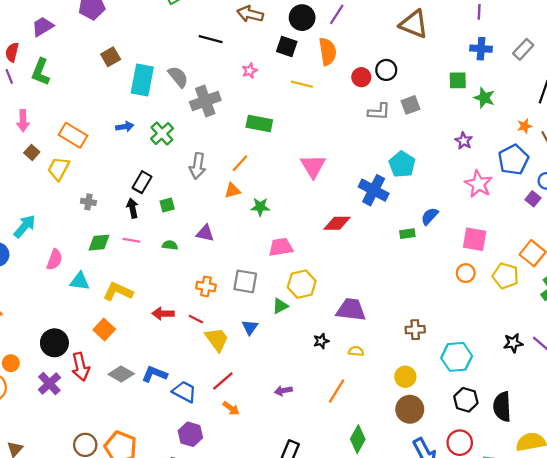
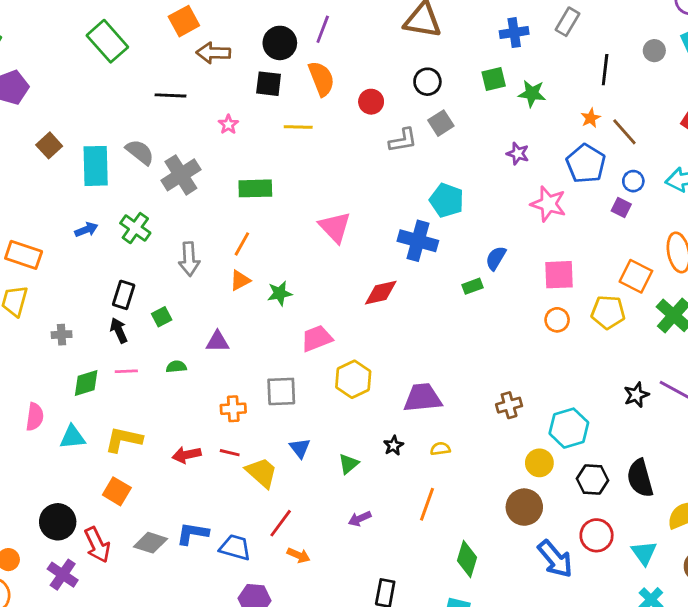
black circle: (386, 70) -> (427, 82), moved
green triangle: (280, 306) -> (349, 464), moved
yellow circle: (405, 377) -> (539, 463), moved

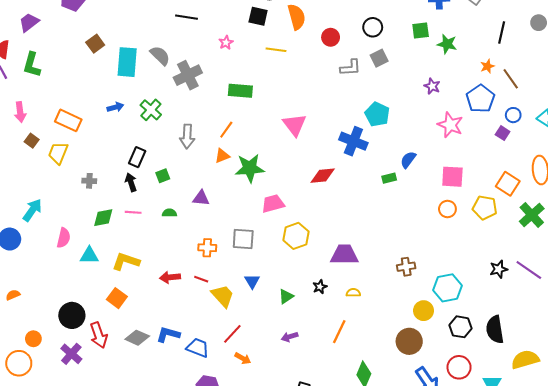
green star: (280, 293) -> (250, 168), size x1.6

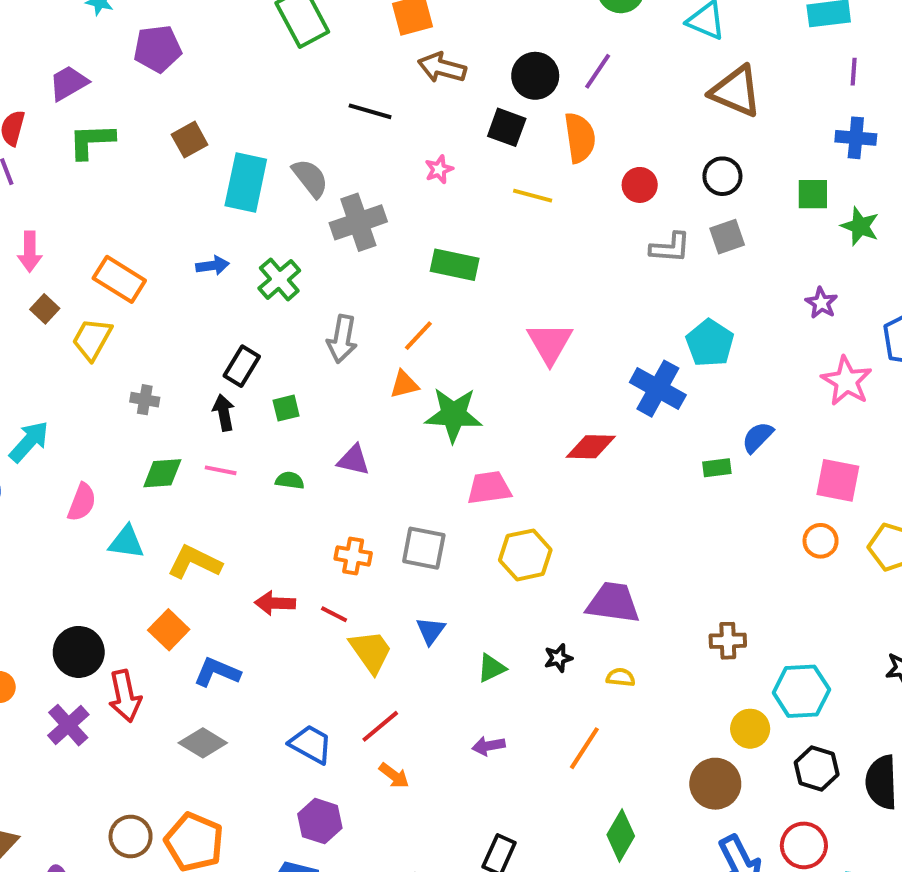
green L-shape: (32, 65) -> (91, 141), moved, turned 65
blue L-shape: (168, 334) -> (217, 672), moved
gray diamond: (137, 338) -> (203, 743), moved

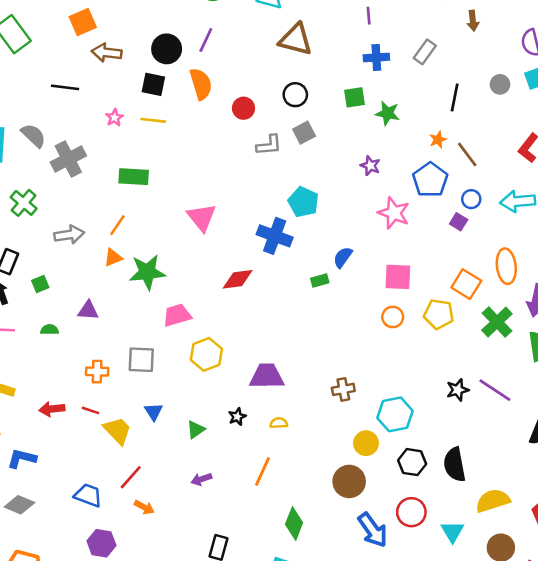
yellow line: (533, 196) -> (153, 120), moved
gray arrow: (342, 339) -> (69, 235), turned -100

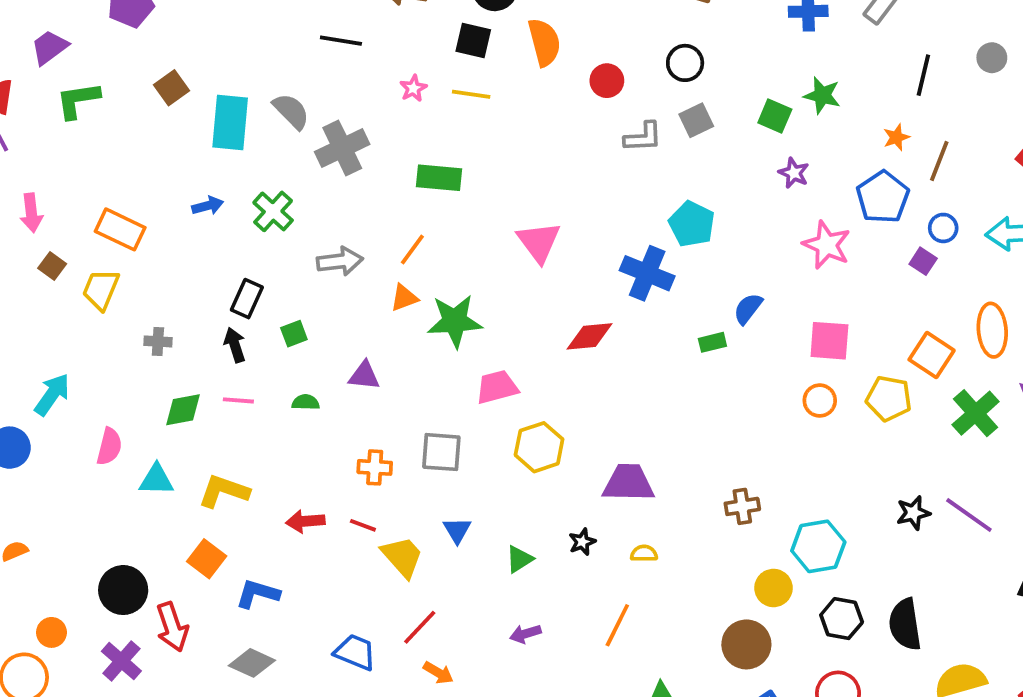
green square: (354, 97) -> (775, 116), moved, turned 30
brown line: (467, 154) -> (939, 161), turned 56

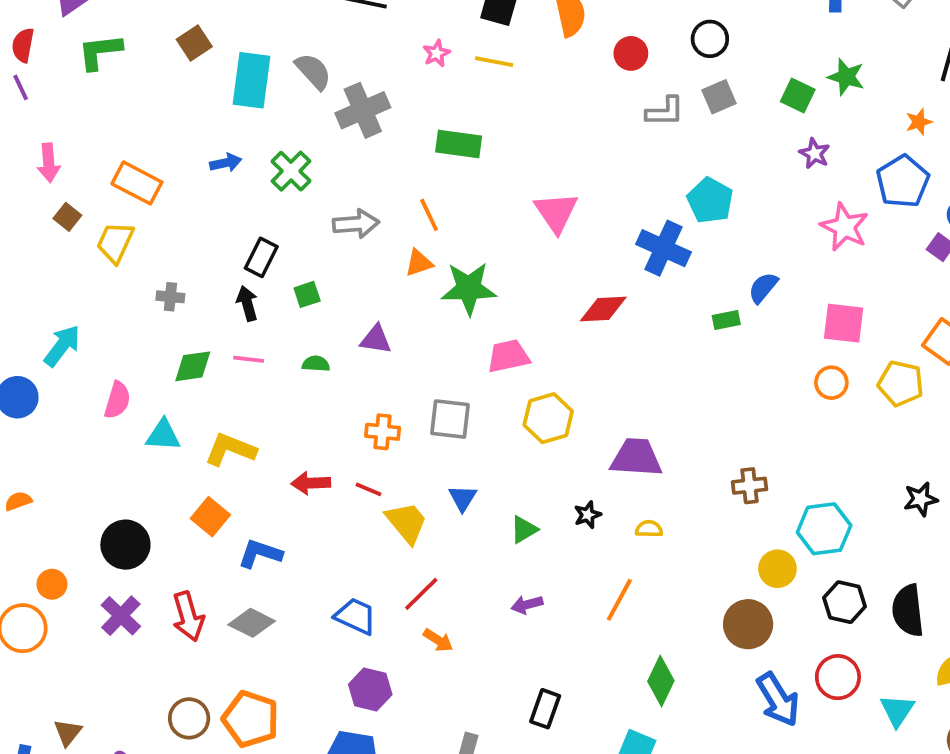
orange line: (412, 250) -> (429, 215), turned -64
red arrow: (172, 627) -> (188, 616), moved

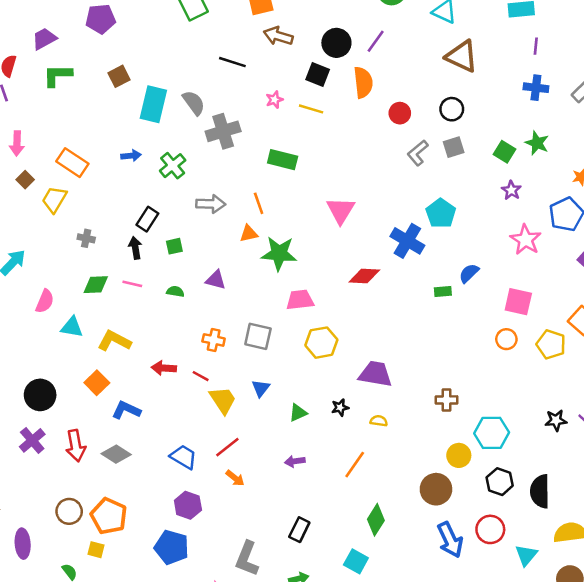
gray L-shape: (665, 112) -> (418, 153), turned 135

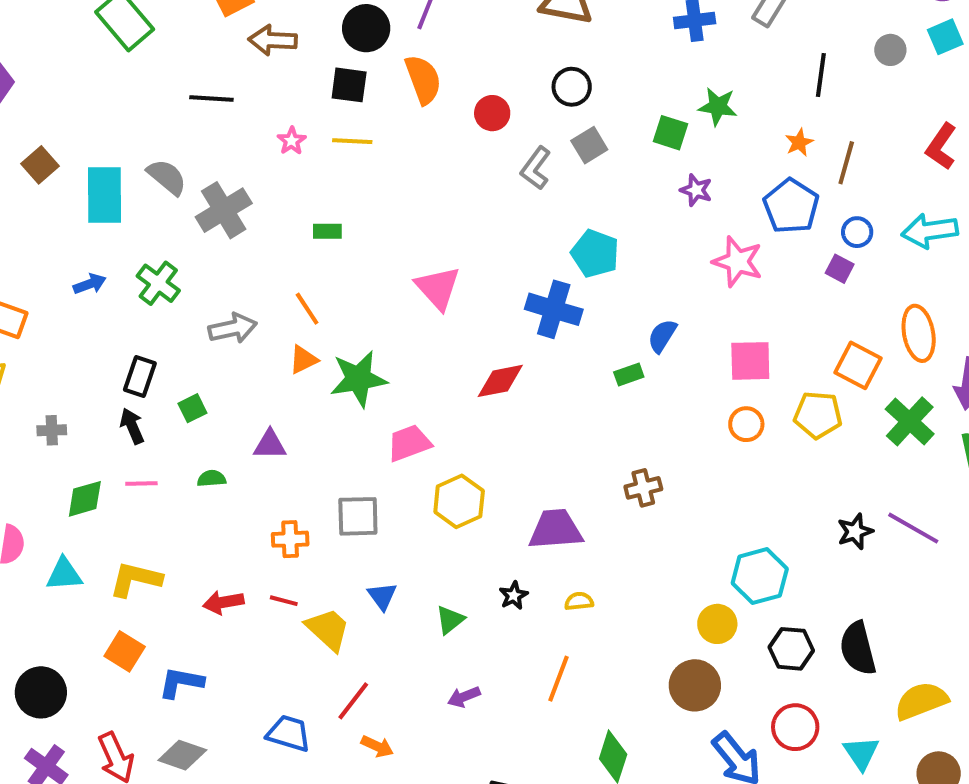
green rectangle: (283, 160) -> (327, 231), size x0.6
brown cross: (446, 400) -> (643, 488), moved

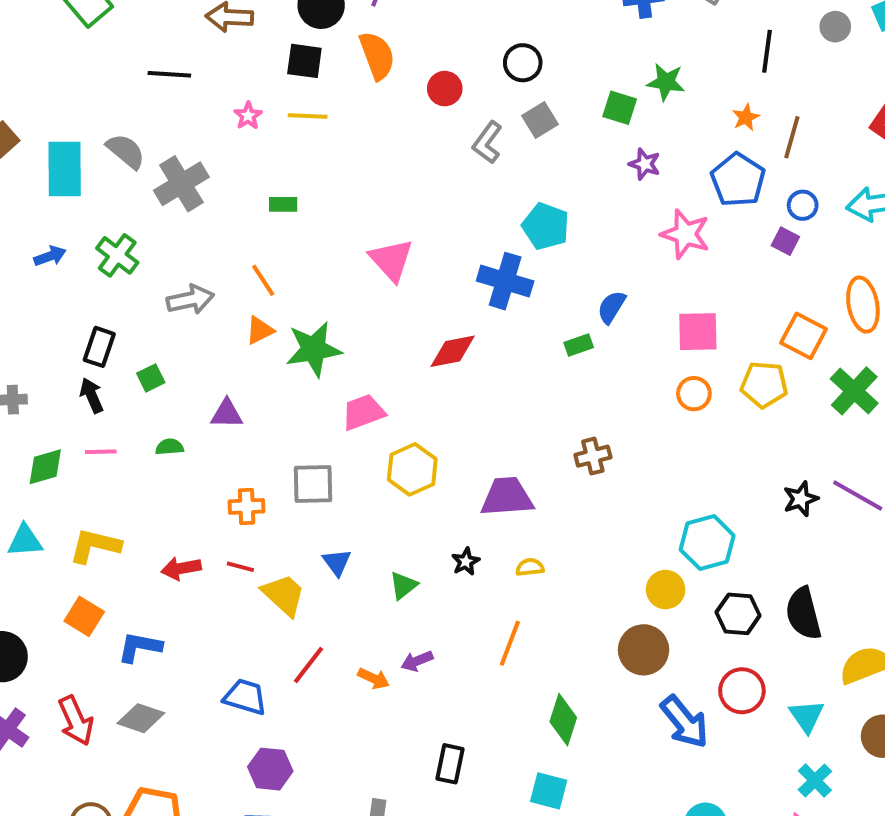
orange arrow: (377, 746) -> (374, 678), moved

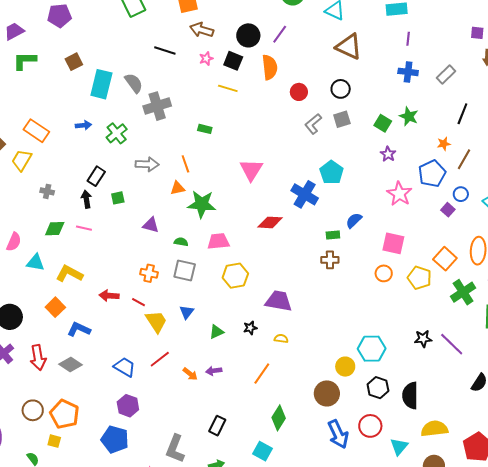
pink star: (248, 116) -> (206, 59), moved
green semicircle: (170, 447) -> (181, 242), moved
brown cross: (593, 456) -> (330, 260), moved

